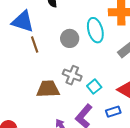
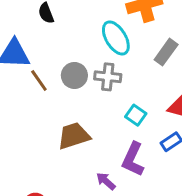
gray circle: (70, 38) -> (74, 75), moved
gray cross: (72, 75) -> (108, 77), moved

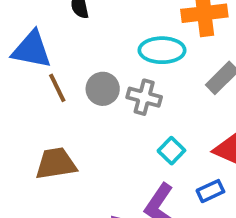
cyan ellipse: (116, 38) -> (162, 50), turned -68
brown trapezoid: (74, 136) -> (56, 164), moved

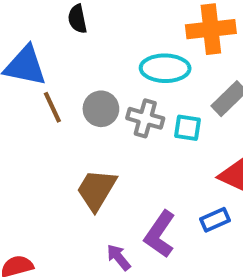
cyan square: (171, 151) -> (188, 128), moved, turned -36
brown trapezoid: (56, 164) -> (96, 190), moved, turned -51

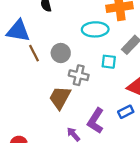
gray cross: (145, 118) -> (79, 75), moved

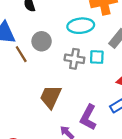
gray circle: (61, 53) -> (42, 41), moved
gray cross: (79, 75) -> (74, 59), moved

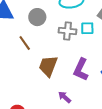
brown line: (21, 54) -> (25, 43), moved
purple L-shape: (88, 117) -> (81, 70), moved

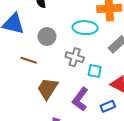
cyan square: (87, 28) -> (95, 71), moved
brown line: (25, 43) -> (29, 60), turned -49

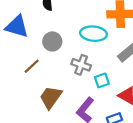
brown line: (29, 60) -> (32, 66), turned -63
cyan square: (95, 71) -> (102, 80), turned -32

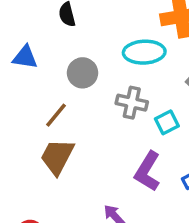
blue triangle: (17, 26) -> (25, 57), size x0.7
brown trapezoid: (51, 97) -> (57, 157), moved

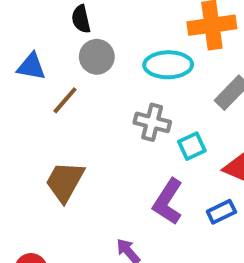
gray circle: (83, 73) -> (97, 57), moved
brown line: (56, 115) -> (65, 100), moved

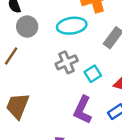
gray cross: (152, 122) -> (67, 62), turned -30

